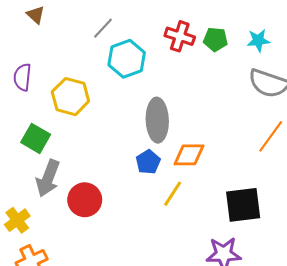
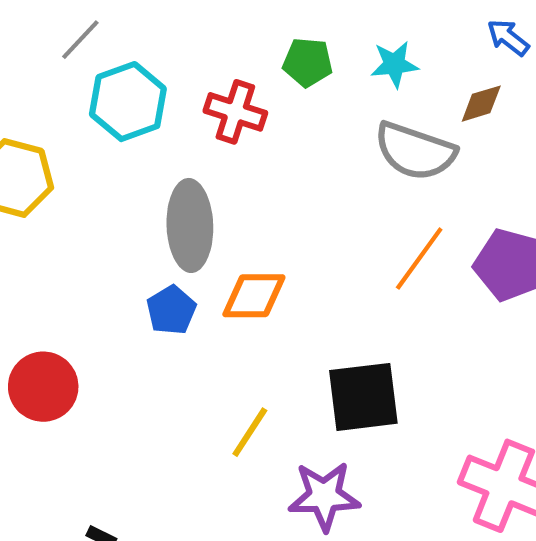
red cross: (180, 36) -> (235, 112), moved
yellow line: (173, 194) -> (250, 432), moved

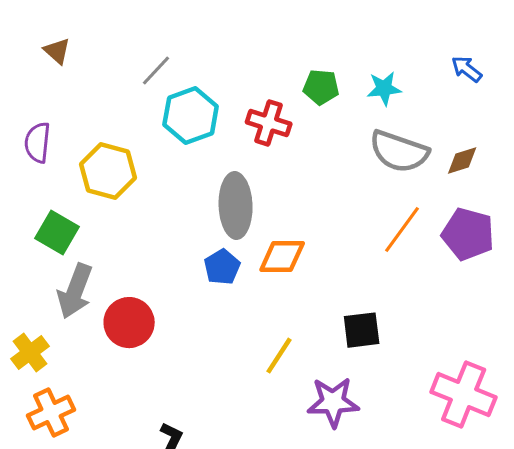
brown diamond: (481, 104) -> (462, 161), moved
black square: (363, 397) -> (362, 330), size x0.7

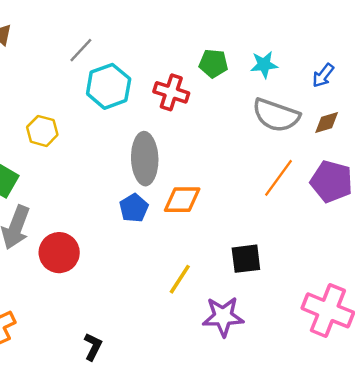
blue arrow: (467, 69) -> (323, 75), moved, turned -90
yellow hexagon: (108, 171) -> (42, 131), size x0.7

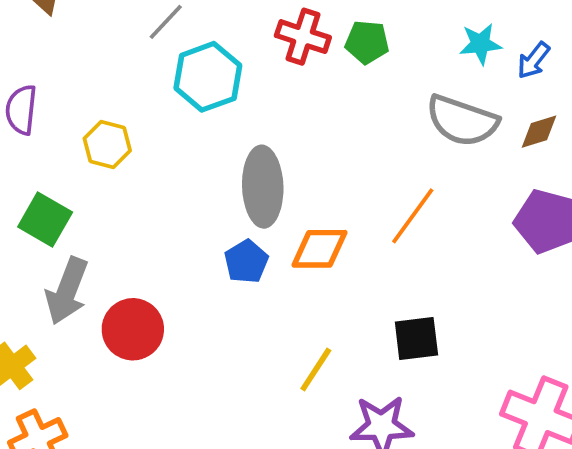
cyan star: (264, 65) -> (480, 44), moved
red cross: (171, 92) -> (303, 37), moved
orange line: (278, 178) -> (413, 216), moved

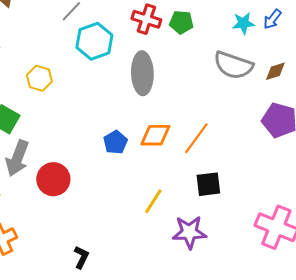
blue arrow: (533, 60) -> (272, 19), moved
gray ellipse: (263, 187) -> (142, 73), moved
orange line: (413, 216) -> (196, 138), moved

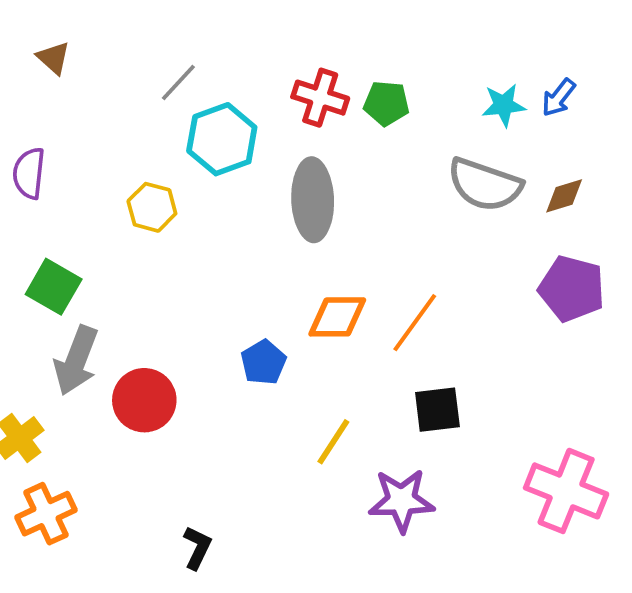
yellow hexagon: (39, 78) -> (152, 207), moved
blue pentagon: (115, 142) -> (263, 362), moved

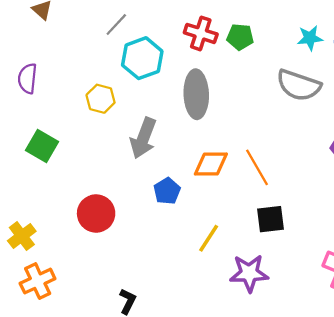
orange line: (415, 323) -> (257, 167), turned -66
gray arrow: (76, 360) -> (143, 138), moved

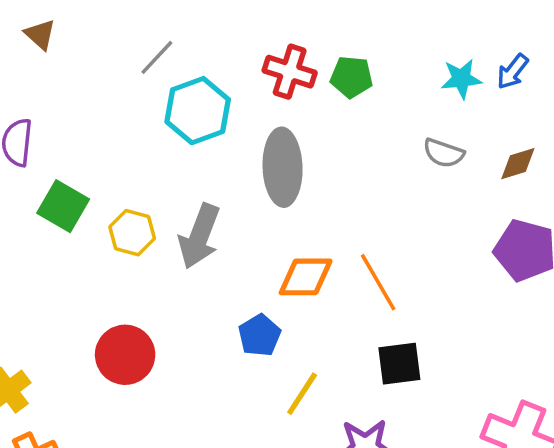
gray semicircle: (299, 85) -> (444, 153), size x0.6
yellow hexagon: (101, 99) -> (132, 233), moved
green square: (42, 146) -> (63, 206), moved
blue pentagon: (167, 191) -> (260, 335), moved

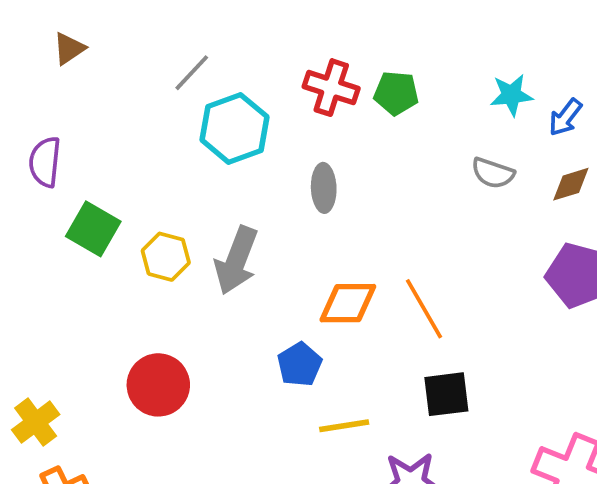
brown triangle: (40, 34) -> (69, 49), turned 44
blue arrow: (513, 72) -> (565, 117), moved
gray ellipse: (283, 167) -> (324, 188), size x0.6
yellow line: (302, 394) -> (344, 426), turned 48

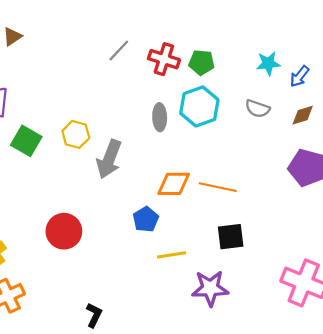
gray line: (192, 73) -> (119, 51), moved
cyan hexagon: (234, 128) -> (199, 106), moved
yellow hexagon: (166, 257) -> (76, 134), moved
orange line: (424, 309) -> (218, 187), turned -48

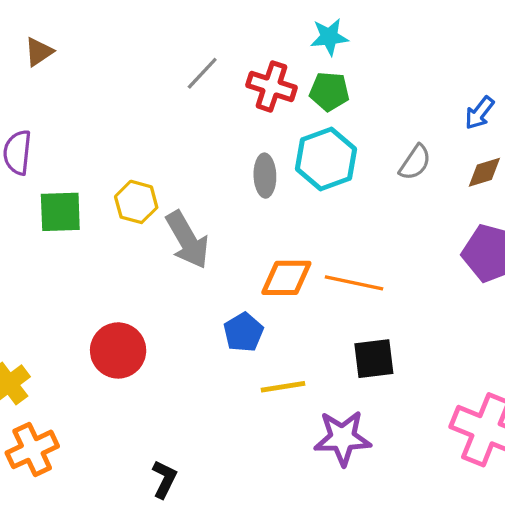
cyan star: (268, 63) -> (329, 37), moved
gray semicircle: (258, 109) -> (415, 162), turned -75
green square: (26, 141) -> (60, 212), turned -32
gray arrow: (109, 159) -> (187, 240), turned -51

